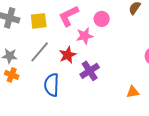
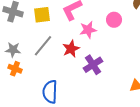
pink circle: (102, 19) -> (114, 20), moved
blue semicircle: (52, 85) -> (50, 92), moved

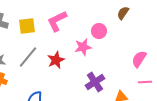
pink star: (88, 30) -> (83, 47), moved
purple cross: (93, 65) -> (95, 82), moved

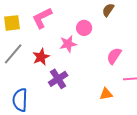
pink semicircle: (139, 59) -> (114, 56), moved
purple cross: (95, 82) -> (58, 79), moved

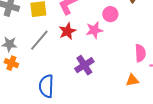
pink semicircle: (114, 56) -> (140, 53), moved, turned 144
red star: (41, 57) -> (67, 31), moved

